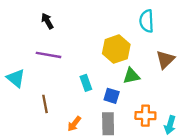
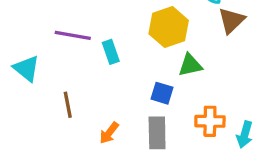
brown triangle: (165, 60) -> (231, 20), moved
cyan rectangle: (86, 83) -> (111, 52), moved

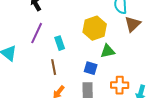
purple line: (73, 35) -> (37, 33), turned -75
brown line: (68, 105) -> (54, 67), moved

